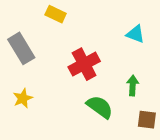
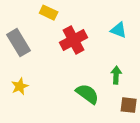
red cross: (84, 64) -> (74, 40), moved

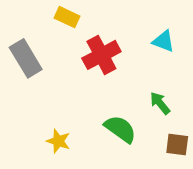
green arrow: (116, 75) -> (160, 103), turned -42
yellow star: (20, 86) -> (58, 141), moved, turned -30

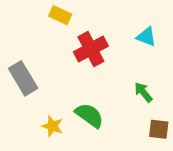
gray rectangle: (26, 58) -> (23, 78), moved
green semicircle: (120, 129) -> (89, 115), moved

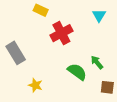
cyan triangle: (146, 37) -> (99, 15), moved, turned 40
green semicircle: (89, 115) -> (77, 72), moved

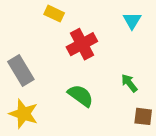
green semicircle: (77, 72) -> (81, 96), moved
yellow star: (35, 85) -> (24, 114), moved, size x1.5

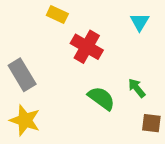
red cross: (82, 44) -> (87, 47), turned -32
green semicircle: (81, 96) -> (101, 98), moved

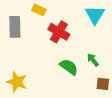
cyan triangle: (140, 22) -> (95, 15), size x1.5
gray rectangle: (22, 75) -> (15, 27), moved, turned 30

